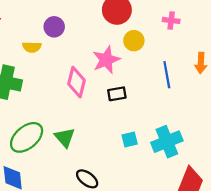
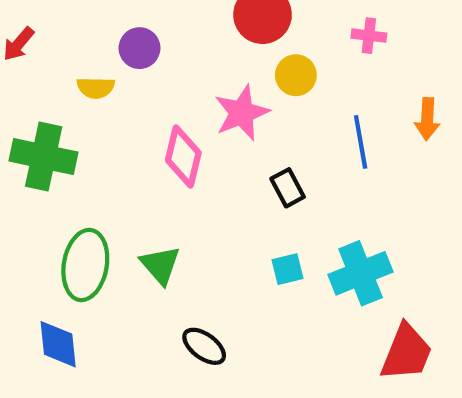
black rectangle: (117, 94) -> (288, 188), moved, turned 72
green ellipse: (27, 137) -> (85, 265), turned -40

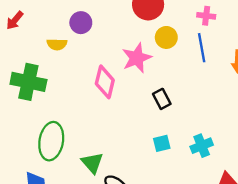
blue line: (361, 142) -> (202, 48), moved
green triangle: (160, 265) -> (92, 163), moved
cyan cross: (361, 273) -> (202, 146), size x0.7

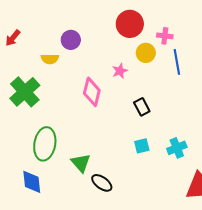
pink cross: (206, 16) -> (165, 36), moved
pink star: (137, 58) -> (120, 71), size x0.6
green cross: (28, 82) -> (25, 92), turned 36

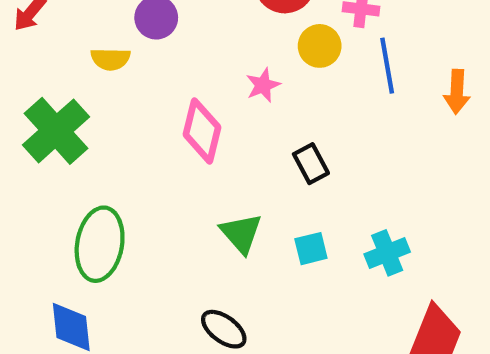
green triangle: (81, 163) -> (241, 233), moved

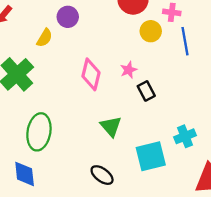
yellow semicircle: (110, 59) -> (44, 38), turned -60
pink star: (263, 85) -> (129, 70), moved
cyan square: (311, 249) -> (151, 156), moved, size x1.8

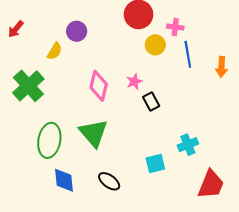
green triangle: (111, 126) -> (93, 133), moved, size x1.4
cyan square: (151, 156) -> (155, 163), size x0.7
blue diamond: (25, 174) -> (64, 180), moved

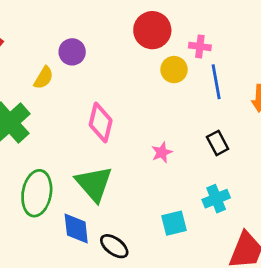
pink star: (134, 82) -> (162, 152), moved
black rectangle: (151, 102) -> (218, 143), moved
blue diamond: (64, 180) -> (76, 229), moved

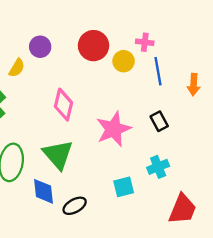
red circle: (152, 30) -> (94, 46), moved
pink star: (162, 152) -> (114, 129), size x2.0
black ellipse: (114, 246) -> (75, 206), turned -65

